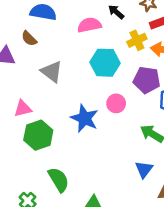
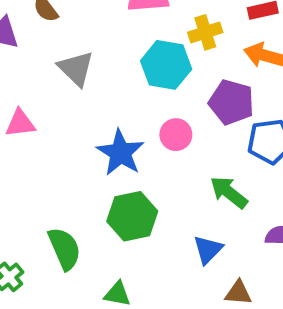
yellow cross: (137, 40) -> (205, 32), moved
green hexagon: (38, 135) -> (132, 216), moved

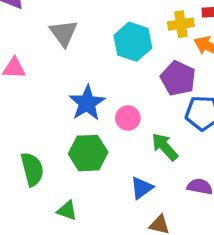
yellow cross: (205, 32) -> (181, 24), moved
pink circle: (176, 135) -> (128, 118), moved

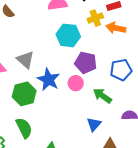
gray triangle: (64, 33) -> (25, 60), moved
purple pentagon: (178, 78) -> (86, 63), moved
green hexagon: (88, 153) -> (24, 94), moved

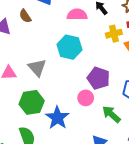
cyan hexagon: (68, 35) -> (70, 47), moved
blue star: (48, 80) -> (57, 118), moved

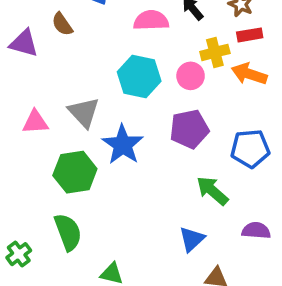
purple pentagon: (98, 78) -> (189, 129), turned -30
pink circle: (86, 98) -> (191, 76), moved
blue star: (57, 118) -> (123, 145), moved

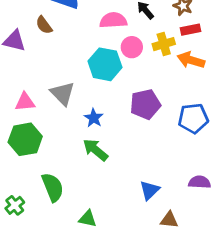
pink circle: (191, 76) -> (132, 47), moved
blue star: (123, 145) -> (94, 118), size x0.6
green hexagon: (75, 172) -> (25, 139), moved
green arrow: (212, 191) -> (95, 150), moved

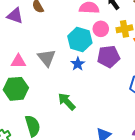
purple pentagon: (145, 104) -> (108, 57), moved
blue star: (94, 118) -> (78, 64), moved

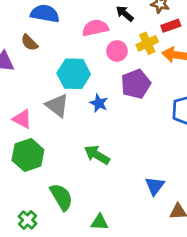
cyan hexagon: (80, 39) -> (74, 74), moved
pink triangle: (18, 61) -> (22, 119), turned 42

